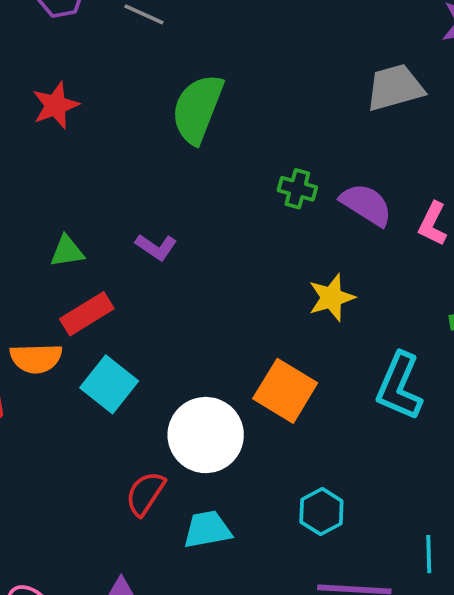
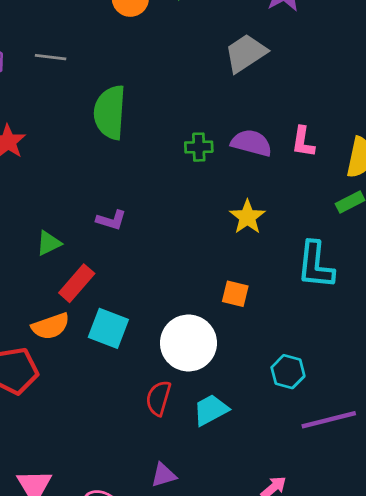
orange square: (285, 391) -> (235, 294), size x0.6

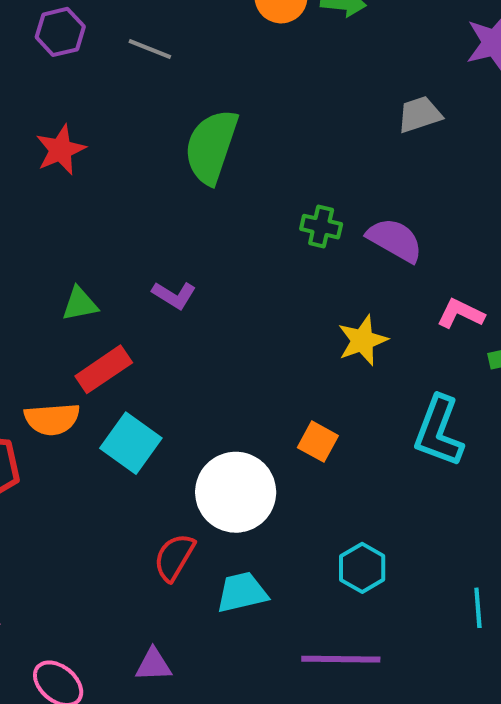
gray trapezoid: (246, 53) -> (420, 114), size x0.7
pink L-shape: (303, 142) -> (461, 314), moved, turned 92
purple line: (329, 420) -> (341, 659), moved

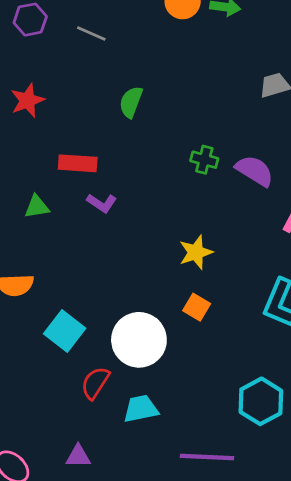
green semicircle: (211, 147) -> (131, 102), size x0.6
yellow star: (363, 340) -> (196, 252), moved
red rectangle: (104, 369) -> (78, 163), moved, turned 36
cyan square: (131, 443) -> (65, 331), moved
cyan hexagon: (362, 568) -> (261, 401), moved, size x1.4

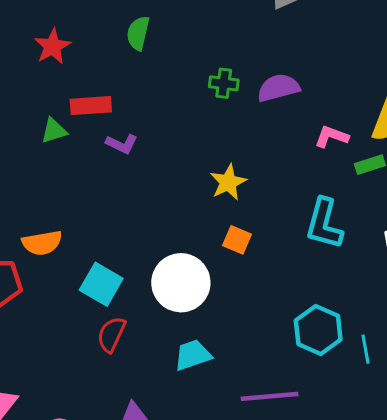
red star: (27, 100) -> (52, 46), moved
purple semicircle: (255, 171) -> (278, 88), turned -39
green triangle: (37, 207) -> (54, 131), moved
red semicircle: (95, 383) -> (111, 334), moved

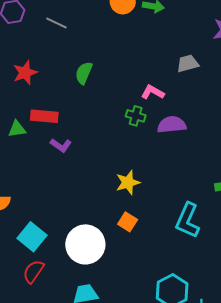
pink L-shape: (332, 137) -> (153, 92), moved

